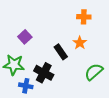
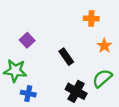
orange star: (80, 43) -> (104, 46), moved
black cross: (44, 73) -> (76, 91), moved

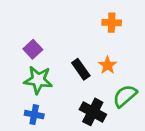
orange star: (104, 46) -> (108, 65), moved
green star: (15, 71) -> (38, 80), moved

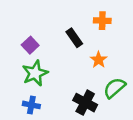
black rectangle: (81, 69) -> (74, 38), moved
green star: (38, 80) -> (35, 73), turned -30

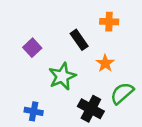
green star: (35, 73) -> (62, 76), moved

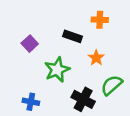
black rectangle: (79, 40) -> (72, 36), turned -36

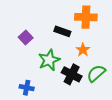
orange cross: (100, 20) -> (86, 17), size x1.5
black cross: (83, 99) -> (72, 74), moved

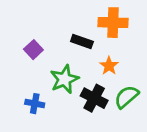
blue cross: (27, 88) -> (35, 104), moved

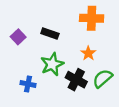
black rectangle: (82, 41) -> (50, 34), moved
purple square: (33, 50) -> (18, 37), moved

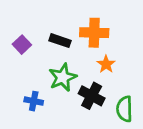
orange cross: (92, 18) -> (94, 33), moved
green semicircle: (103, 79) -> (124, 109), moved, turned -50

